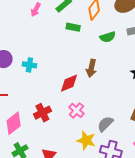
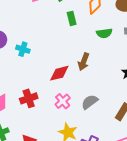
green rectangle: (73, 27) -> (72, 18), turned 56
gray semicircle: (105, 124) -> (90, 102), moved

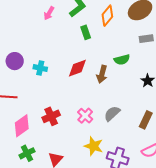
green semicircle: (104, 33) -> (122, 60), moved
red diamond: (59, 73) -> (77, 68), moved

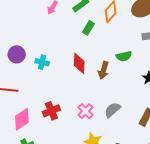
green rectangle: (86, 32) -> (88, 28), turned 48
red diamond: (77, 68) -> (79, 63), turned -70

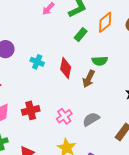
green semicircle: (124, 56) -> (100, 61), moved
cyan cross: (42, 62) -> (37, 62), moved

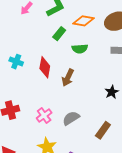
orange diamond: (105, 22) -> (84, 21), turned 50
green semicircle: (100, 61) -> (80, 49), moved

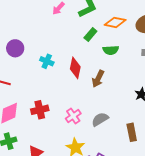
brown rectangle: (103, 130) -> (132, 132), turned -48

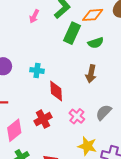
green rectangle: (90, 34) -> (72, 33), size x1.5
red diamond: (75, 68) -> (56, 91), moved

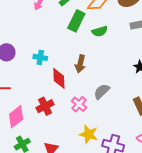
brown arrow: (91, 74) -> (80, 64), moved
gray semicircle: (104, 112) -> (102, 91), moved

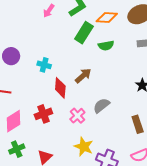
brown arrow: (80, 64) -> (83, 76), turned -150

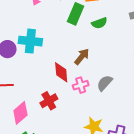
cyan cross: (44, 65) -> (30, 41), moved, size x1.6
pink cross: (77, 116) -> (81, 85), moved, turned 35

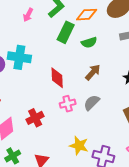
brown arrow: (82, 57) -> (93, 72), moved
red diamond: (61, 72) -> (57, 78), moved

